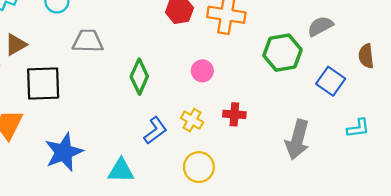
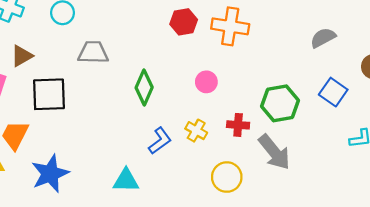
green hexagon: (283, 53) -> (280, 103), moved
gray arrow: (297, 140) -> (274, 152), moved, turned -54
blue star: (64, 152) -> (50, 174), moved
yellow circle: (199, 167) -> (227, 177), moved

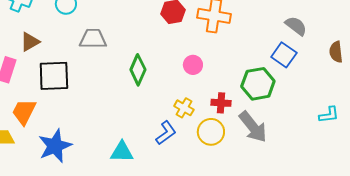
gray semicircle: (323, 38) -> (296, 26), turned 65
blue square: (333, 92) -> (284, 55), moved
blue L-shape: (160, 141) -> (166, 133), moved
yellow circle: (227, 177) -> (211, 132), moved

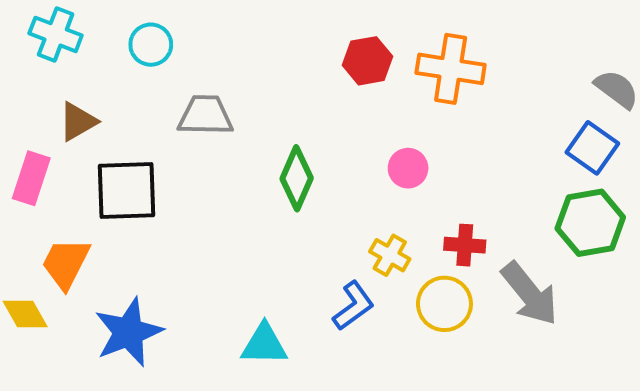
green hexagon: (258, 84) -> (590, 223), moved

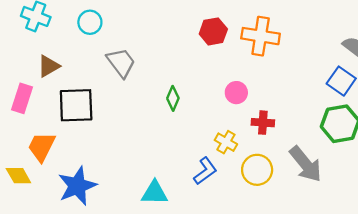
gray trapezoid: (205, 115) -> (121, 63), turned 52
green diamond: (297, 178) -> (173, 98), size x0.7
red cross: (465, 245) -> (263, 123), moved

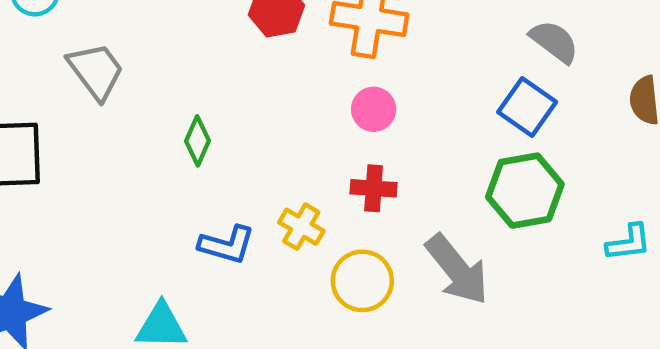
pink circle: (236, 93) -> (374, 109), moved
blue L-shape: (205, 171) -> (227, 245), moved, turned 52

